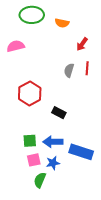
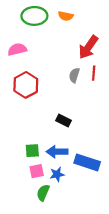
orange semicircle: (62, 23) -> (66, 16), moved
red arrow: (82, 44) -> (88, 47), size x1.6
red hexagon: (30, 93) -> (26, 85), moved

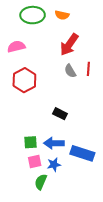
red arrow: (88, 47) -> (69, 45), moved
gray semicircle: (74, 75) -> (70, 71), turned -48

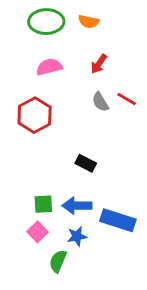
red arrow: (69, 45) -> (99, 64), size x0.6
pink semicircle: (16, 47) -> (49, 67), moved
red line: (88, 69) -> (127, 99), turned -64
pink square: (35, 162) -> (38, 232), moved, turned -32

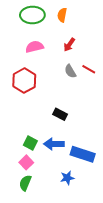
orange semicircle: (89, 22) -> (62, 15), turned 88
green square: (43, 204) -> (30, 143), turned 32
blue star: (77, 236) -> (67, 178), moved
green semicircle: (58, 261) -> (25, 183), moved

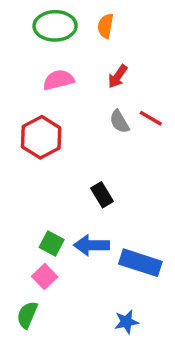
black rectangle: (60, 114) -> (102, 195), turned 32
blue star: (67, 178) -> (126, 322), moved
green semicircle: (25, 183) -> (27, 315), moved

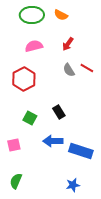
orange semicircle: (106, 26) -> (61, 15), turned -72
green square: (52, 243) -> (30, 118), moved
pink square: (45, 277) -> (14, 145), moved, turned 32

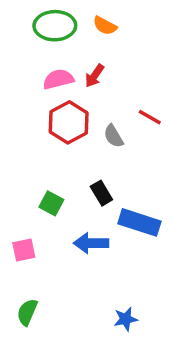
red arrow: (68, 44) -> (95, 76), moved
gray semicircle: (69, 70) -> (114, 136), moved
red hexagon: (24, 79) -> (69, 122), moved
blue rectangle: (81, 151) -> (139, 222), moved

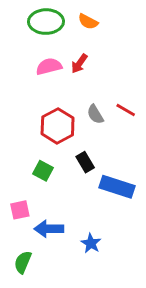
red line: (150, 117) -> (126, 110), moved
red hexagon: (69, 122) -> (58, 126), moved
blue arrow: (91, 243) -> (49, 229), moved
blue star: (126, 319) -> (91, 243), moved, turned -30

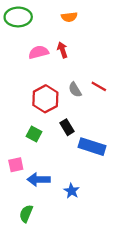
green ellipse: (46, 22) -> (18, 17), moved
orange semicircle: (88, 22) -> (69, 17), turned -35
red arrow: (79, 64) -> (62, 50), turned 126
green semicircle: (23, 262) -> (26, 214), moved

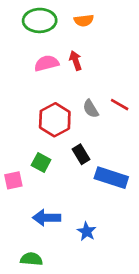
green ellipse: (18, 17) -> (40, 20), moved
pink square: (16, 165) -> (13, 180), moved
green semicircle: (26, 214) -> (31, 259), turned 72

